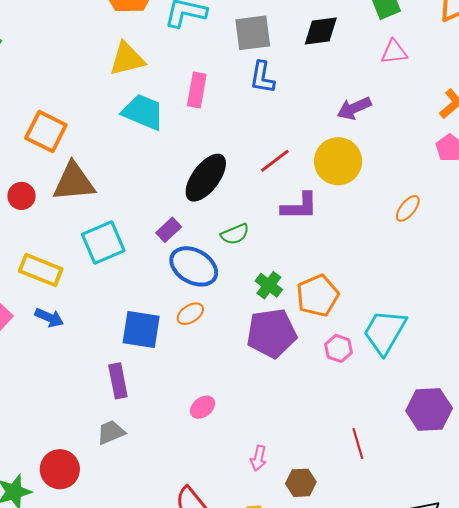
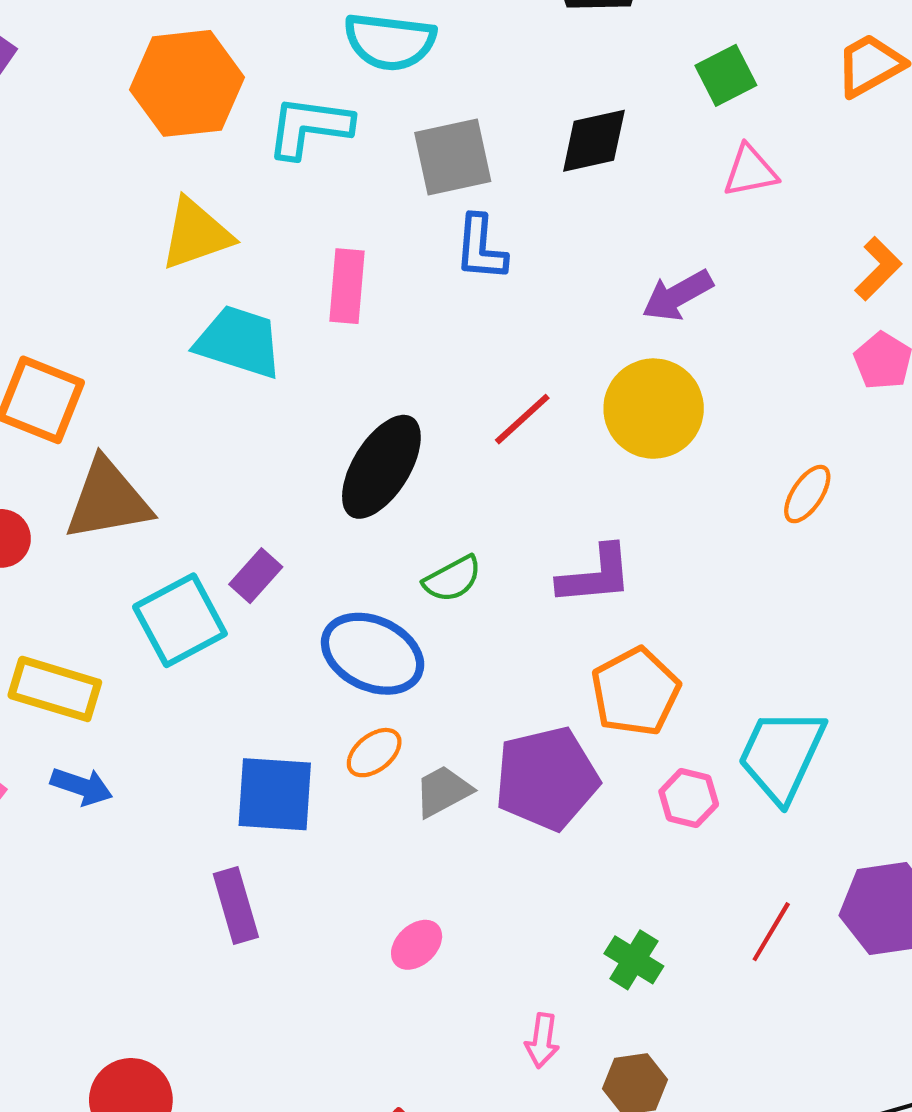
purple L-shape: (300, 206) -> (595, 575), moved
purple rectangle: (169, 230) -> (256, 576), moved
green cross: (269, 285) -> (634, 960), moved
gray trapezoid: (111, 432) -> (443, 791), moved
red line: (358, 444) -> (771, 932), moved, turned 52

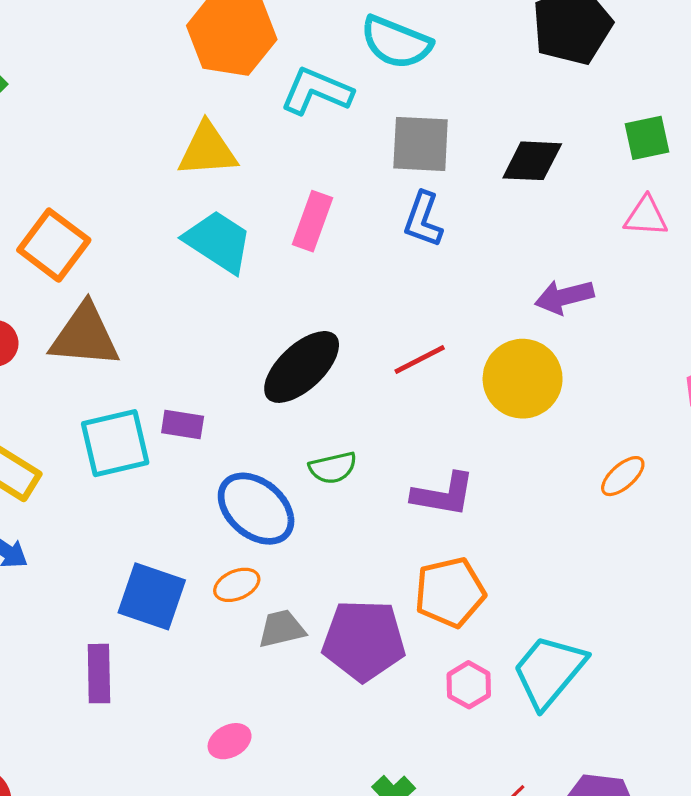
purple rectangle: (256, 576) -> (183, 424), turned 42

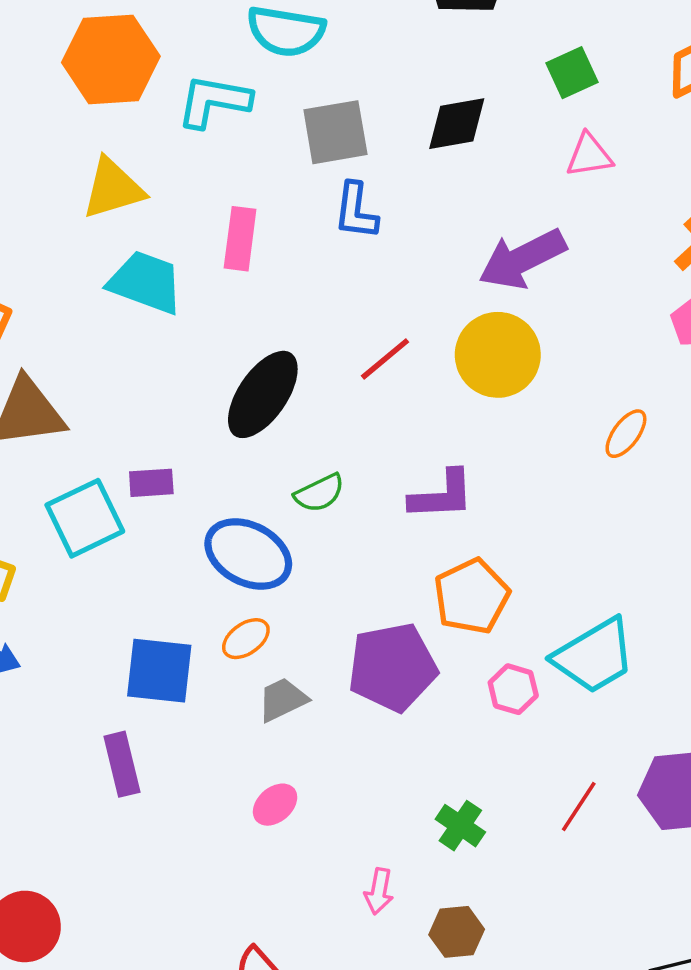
purple arrow: (564, 297) -> (522, 259), size x1.4
gray trapezoid: (282, 629) -> (283, 700), moved
cyan trapezoid: (549, 671) -> (594, 656), turned -148

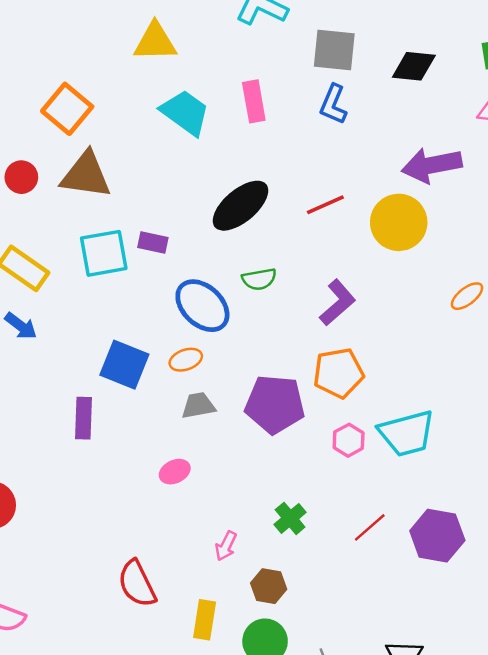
yellow triangle: (113, 189) -> (155, 42), moved
pink rectangle: (240, 239) -> (254, 101), turned -33
purple L-shape: (442, 495) -> (337, 303), turned -54

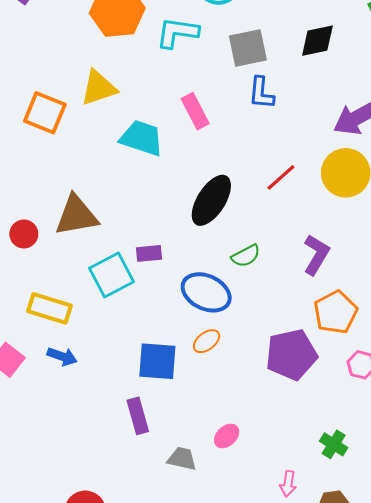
orange square: (67, 109) -> (45, 113), moved
gray trapezoid: (198, 405) -> (182, 459), moved, turned 40

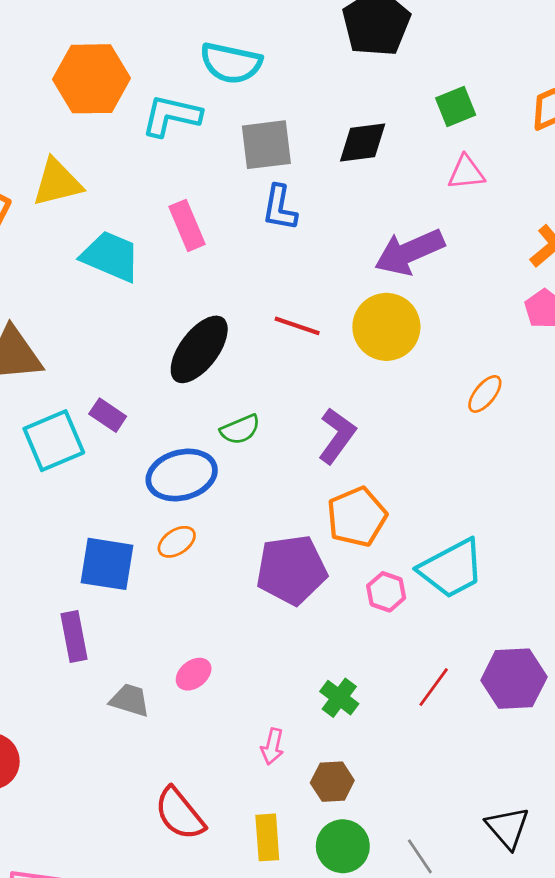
red line: (281, 177) -> (297, 326), turned 56
purple rectangle: (149, 253) -> (108, 415), turned 35
blue ellipse: (206, 292) -> (182, 475), turned -45

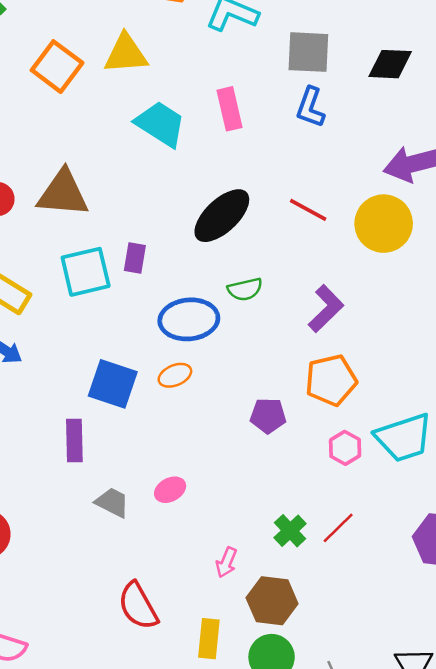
purple rectangle: (108, 415) -> (135, 258), turned 56
purple pentagon: (291, 570) -> (268, 416), size x0.6
red line: (434, 687) -> (338, 528), moved
brown hexagon: (332, 782) -> (272, 601), size x1.4

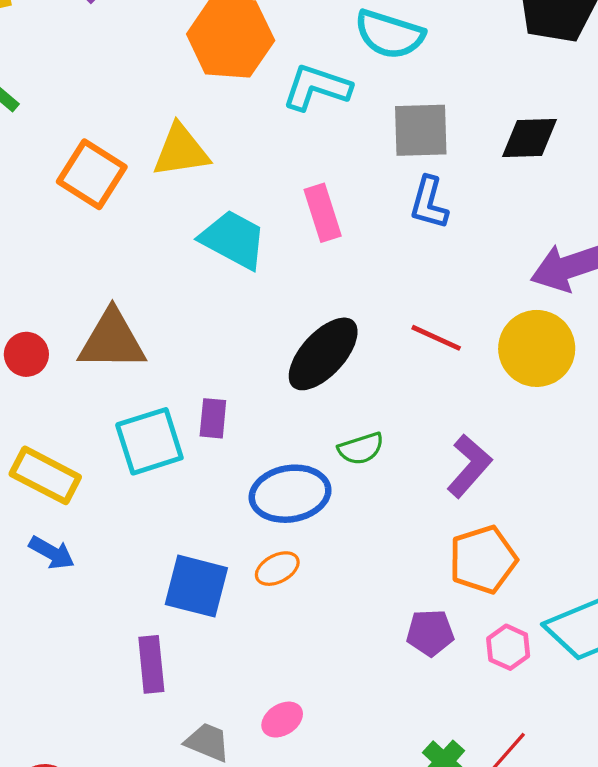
purple pentagon: (268, 416) -> (430, 633), moved

